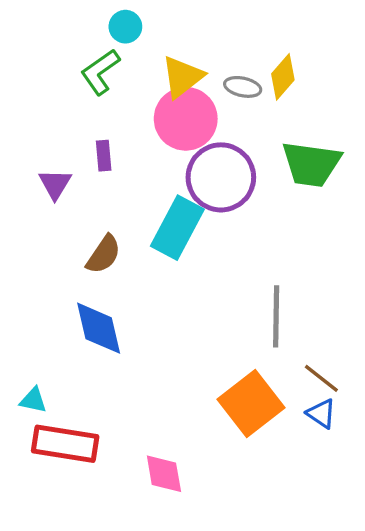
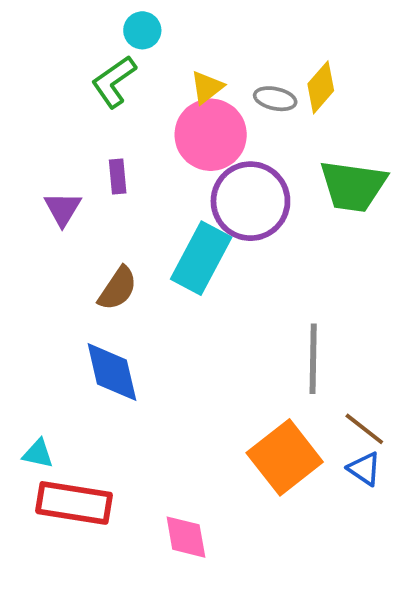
yellow triangle: (182, 77) -> (207, 87), size x0.7

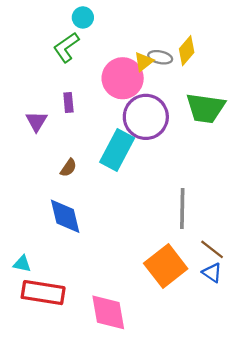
yellow triangle: (207, 87) -> (144, 62), moved
brown semicircle: (118, 288) -> (68, 168), size x0.7
pink diamond: (186, 537) -> (108, 312), size x1.4

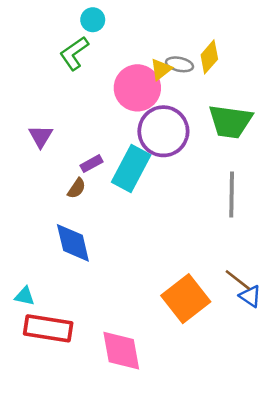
purple rectangle: (68, 103) -> (92, 164), moved, turned 66
gray line: (182, 209) -> (232, 195), moved
blue triangle: (212, 273) -> (250, 296), moved

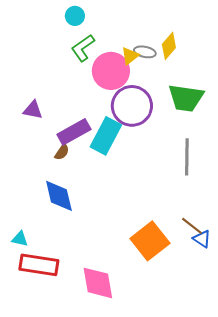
green L-shape: (74, 53) -> (83, 48), moved
purple triangle: (41, 136) -> (33, 110), turned -50
purple rectangle: (92, 164) -> (74, 132), size x1.8

